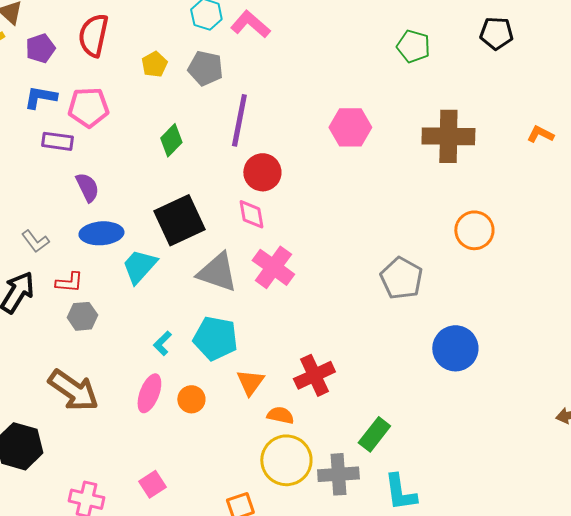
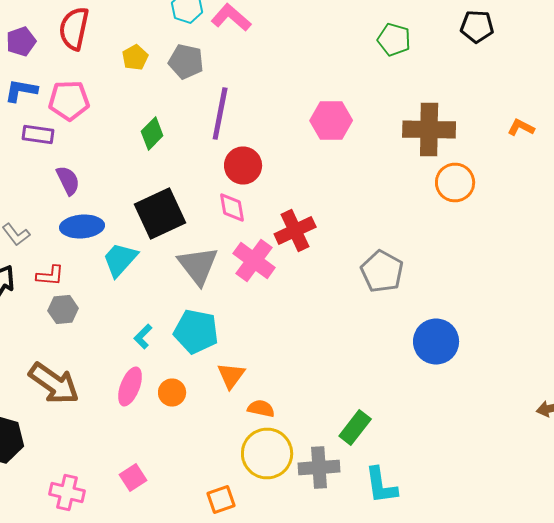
orange circle: (474, 230) -> (455, 182), moved
gray triangle: (217, 272) -> (198, 266), turned 33
red cross: (314, 375) -> (295, 230), moved

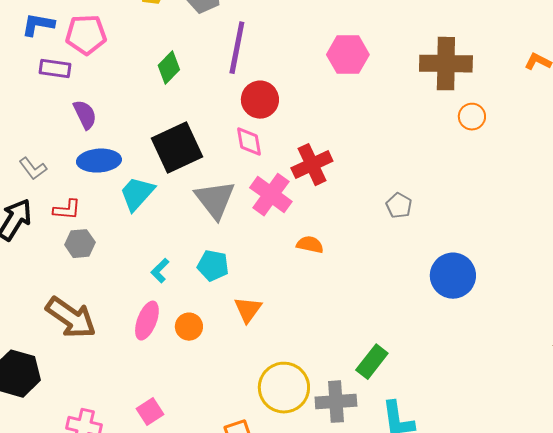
orange circle: (455, 182) -> (472, 117), size x0.7
gray pentagon: (382, 272) -> (399, 206), size x0.6
cyan pentagon: (196, 332) -> (213, 266), size x0.7
orange semicircle: (261, 408) -> (310, 245), moved

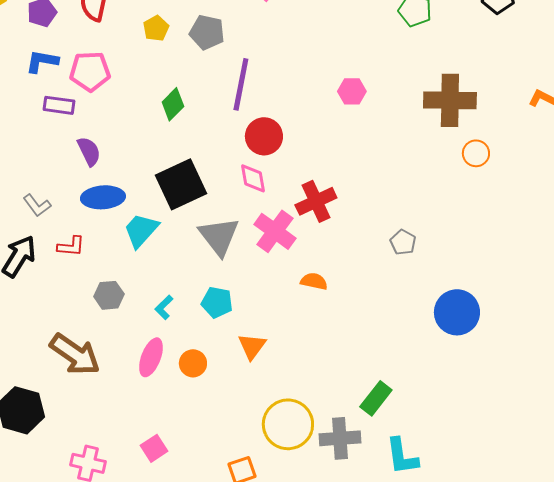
pink hexagon: (348, 55) -> (352, 91), size x0.7
gray hexagon: (80, 244) -> (109, 295), moved

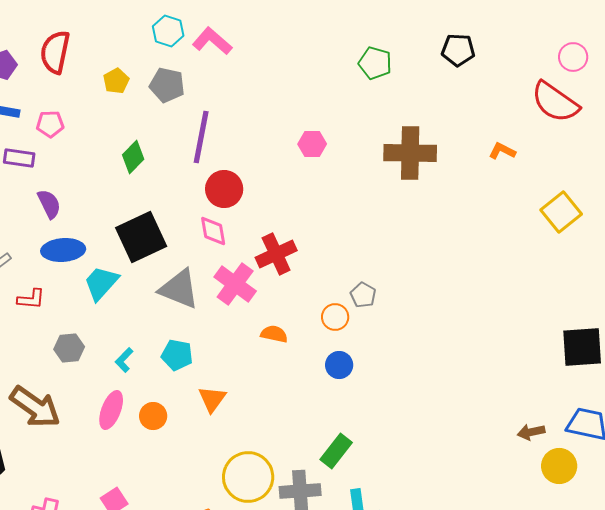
pink pentagon: (90, 71) -> (50, 124), size x0.7
orange circle: (476, 153) -> (335, 317), moved
gray triangle: (219, 236) -> (179, 289), turned -30
blue circle: (457, 312) -> (339, 365), moved, size x0.6

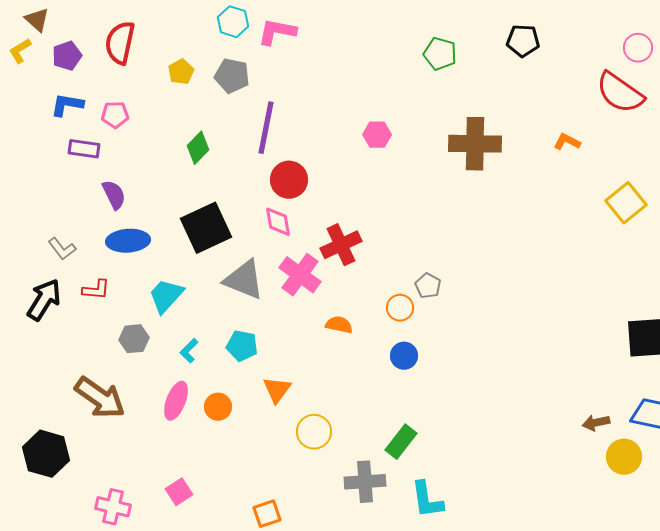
pink L-shape: (212, 41) -> (277, 32), turned -30
cyan trapezoid: (101, 283) -> (166, 296), moved
yellow circle: (248, 477) -> (314, 432), moved, size x0.7

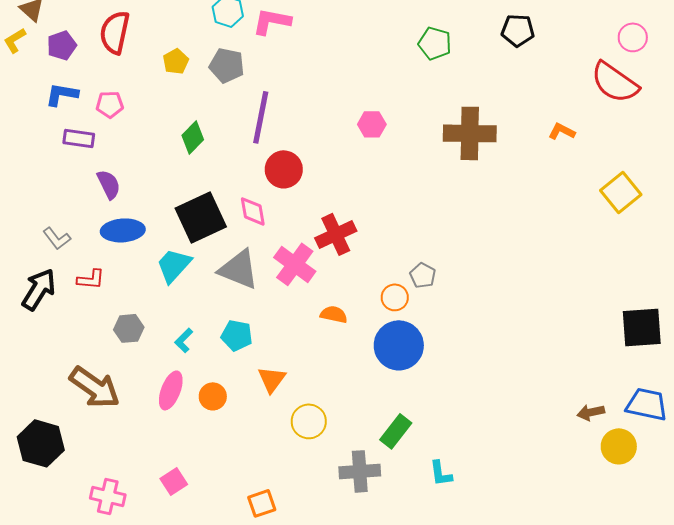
pink diamond: (278, 222) -> (253, 211), moved
cyan trapezoid: (166, 296) -> (174, 265), moved
blue circle: (404, 356) -> (399, 345), size x1.8
cyan L-shape: (427, 500) -> (441, 473), moved, size x0.7

